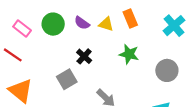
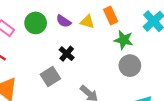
green star: (129, 54) -> (124, 40), moved
gray circle: (167, 70) -> (130, 66), moved

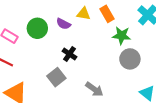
yellow triangle: (87, 22) -> (83, 14), moved

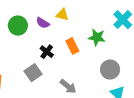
orange rectangle: (107, 14) -> (72, 46), moved
gray circle: (130, 59) -> (110, 70), moved

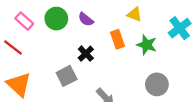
yellow triangle: (62, 15) -> (135, 14), moved
orange rectangle: (72, 46) -> (117, 39), moved

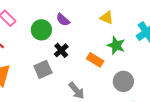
green circle: (56, 19) -> (41, 30), moved
orange rectangle: (117, 39) -> (95, 60), moved, turned -42

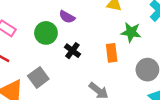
orange rectangle: (95, 60) -> (112, 53), turned 63
gray square: (43, 69) -> (38, 77), moved

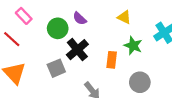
black cross: (72, 51) -> (77, 50), size x1.5
gray square: (38, 77) -> (56, 68), moved

